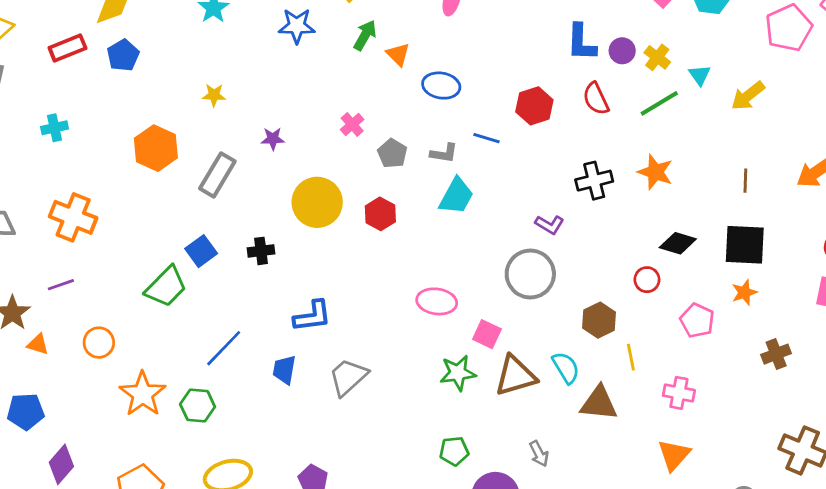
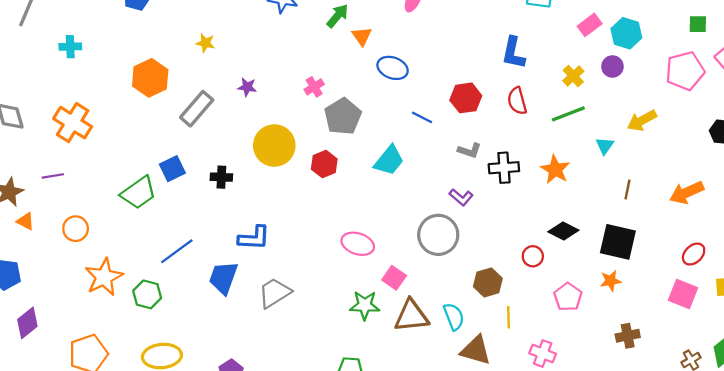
purple circle: (622, 51) -> (612, 67), moved
cyan triangle: (700, 75) -> (605, 146), moved
gray pentagon: (392, 153) -> (343, 116), size x1.5
gray L-shape: (444, 153) -> (470, 150), moved
blue trapezoid: (284, 370) -> (223, 278), size x1.4

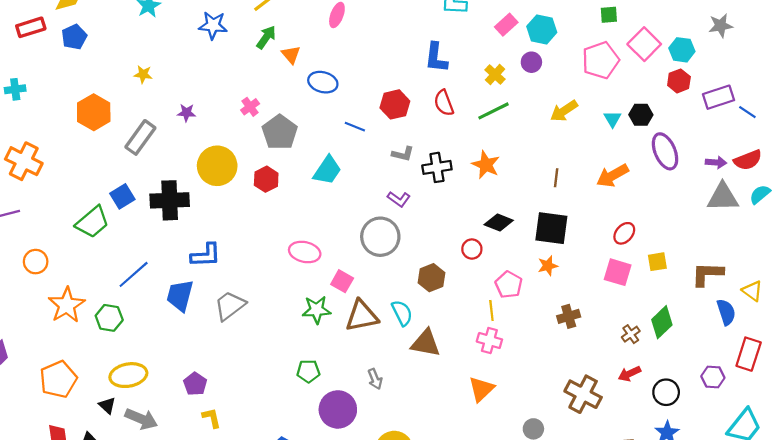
cyan triangle: (605, 146) -> (612, 119), moved
black cross: (221, 177) -> (170, 200), size x1.8
yellow line: (509, 317) -> (491, 310), moved

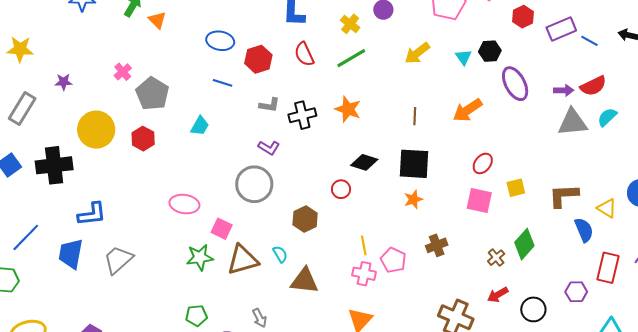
yellow star: (143, 74) -> (20, 49), size x1.5
blue ellipse: (323, 82) -> (220, 41), moved
cyan trapezoid: (327, 170) -> (200, 126), size x0.7
pink pentagon: (509, 285) -> (393, 260), moved
cyan semicircle: (402, 313) -> (280, 254), size x0.7

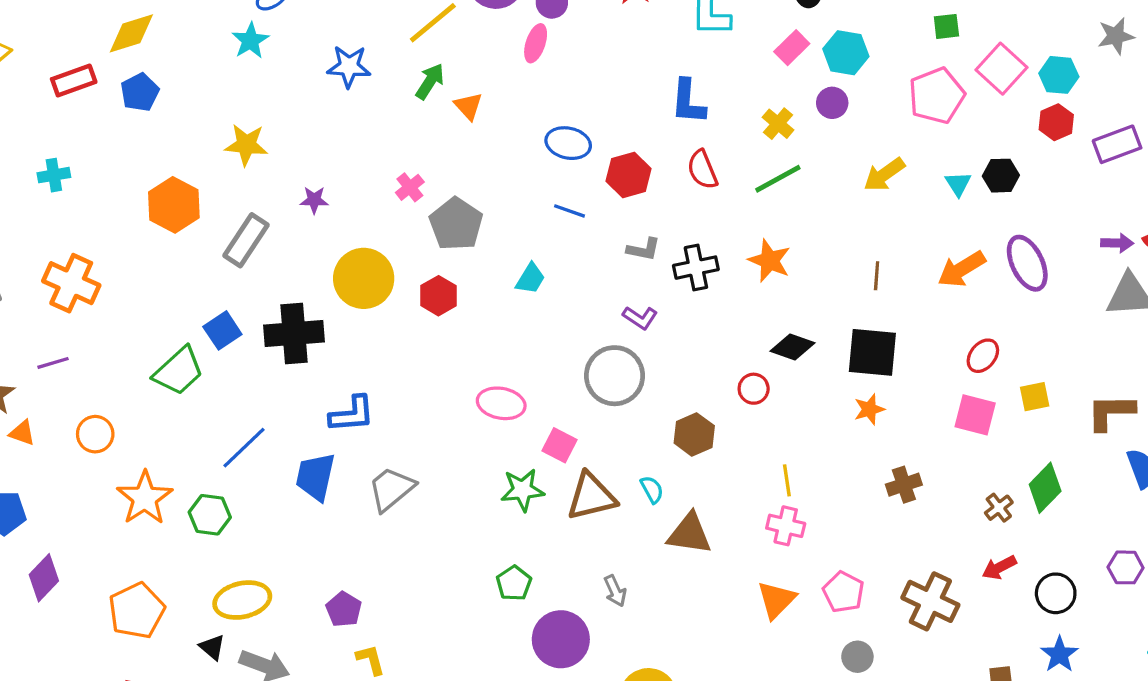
purple ellipse: (515, 84) -> (1027, 263), moved
pink pentagon: (393, 260) -> (843, 592), moved
green pentagon: (196, 316) -> (514, 583), turned -30

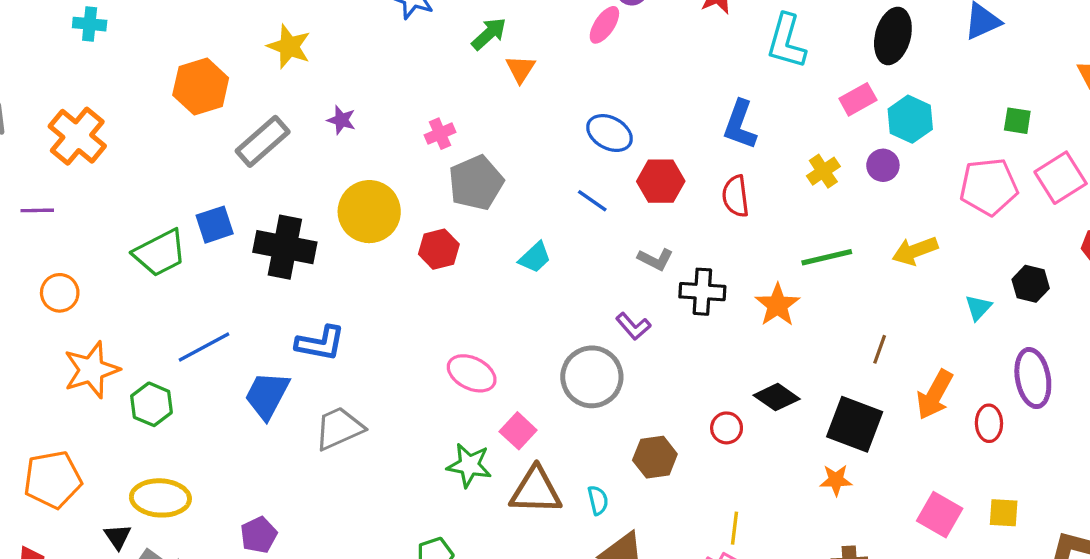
green line: (778, 179) -> (827, 257), moved
cyan triangle: (958, 184) -> (978, 308), moved
orange arrow: (962, 269) -> (935, 395), moved, turned -45
red ellipse: (983, 356) -> (989, 423), moved, turned -56

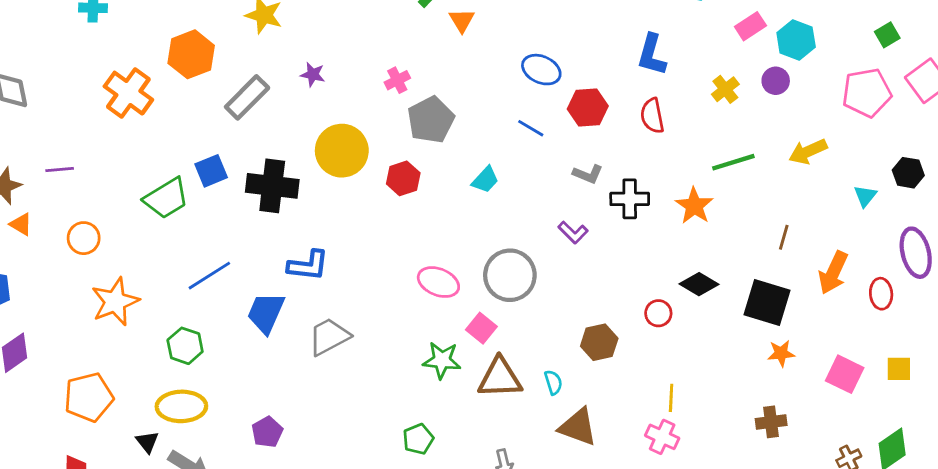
green square: (1017, 121) -> (887, 35), turned -35
orange cross: (77, 136) -> (128, 93), moved
gray circle: (592, 377) -> (510, 275), moved
green hexagon: (151, 404) -> (185, 346), moved
orange star: (836, 480) -> (781, 353), moved

